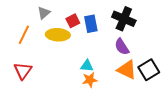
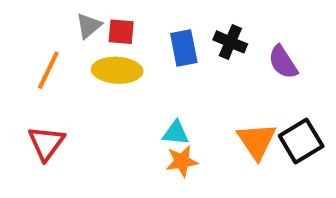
black cross: (124, 19) -> (230, 42), moved, size x0.7
red square: (73, 21) -> (121, 32), moved, turned 32
purple semicircle: (122, 47) -> (283, 62), moved
orange triangle: (127, 70) -> (257, 141), turned 30

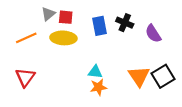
orange line: (48, 70) -> (26, 38), turned 40

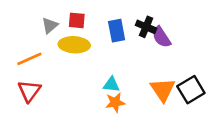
gray triangle: (48, 14) -> (50, 26), moved
purple semicircle: (153, 34) -> (161, 37), moved
orange line: (26, 38) -> (29, 59), moved

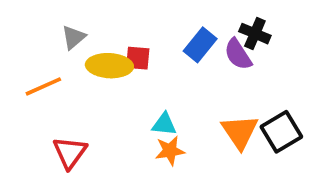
red square: (77, 20) -> (138, 58), moved
black cross: (146, 27) -> (255, 34), moved
blue rectangle: (117, 31) -> (200, 45), moved, turned 50
red triangle: (29, 91) -> (70, 153), moved

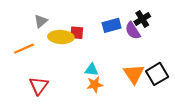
black cross: (255, 34) -> (142, 19), turned 35
blue rectangle: (200, 45) -> (112, 25), turned 36

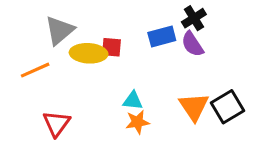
black cross: (142, 19) -> (194, 18), moved
gray triangle: (41, 21) -> (60, 30), size x1.5

